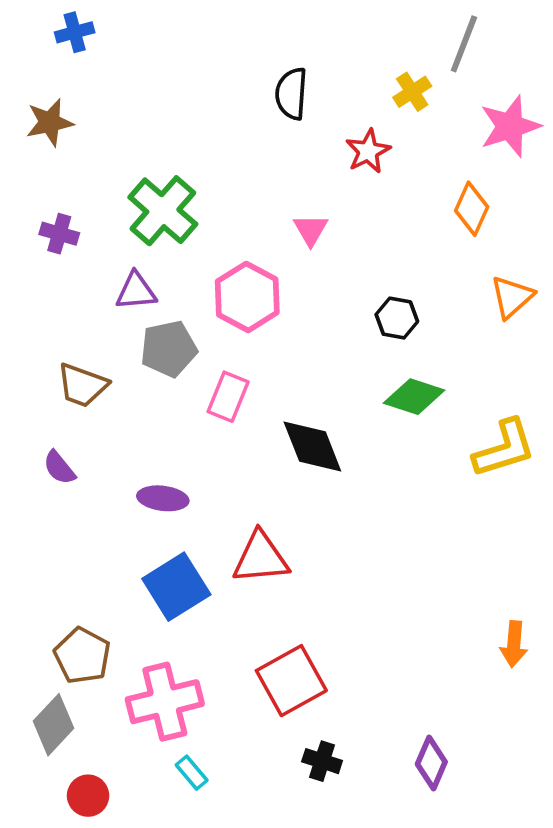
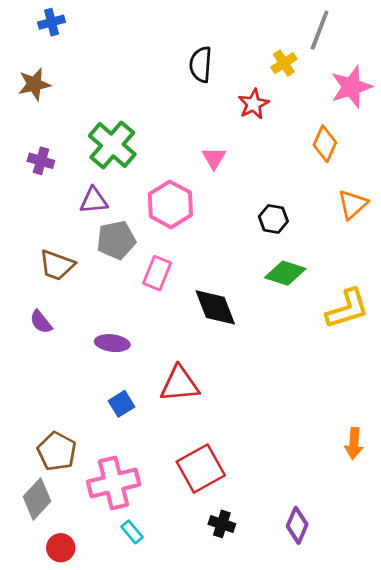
blue square: (176, 587) -> (121, 404), size x0.6

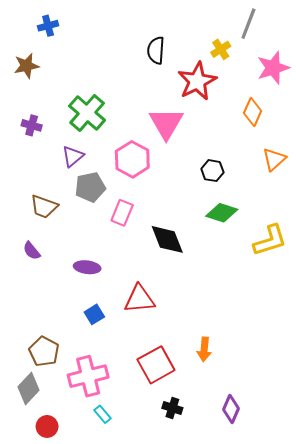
blue cross: (52, 22) -> (48, 26), moved
red star: (254, 104) -> (197, 81), size x1.6
pink triangle: (214, 158) -> (166, 123), size x1.8
purple triangle: (94, 200) -> (73, 156), turned -35
orange arrow: (354, 443) -> (204, 349), moved

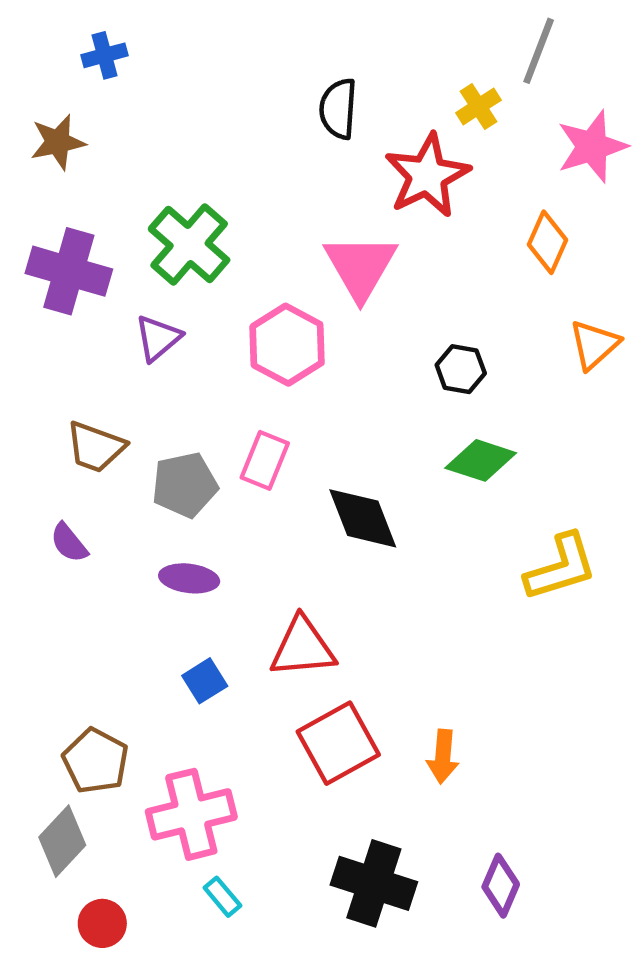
purple cross: (32, 125) -> (69, 271), size x1.8
gray pentagon: (90, 187) -> (185, 485), moved
yellow L-shape: (270, 240) -> (561, 567), moved
red square: (156, 365) -> (338, 743), moved
black cross: (172, 408) -> (374, 883), size x1.8

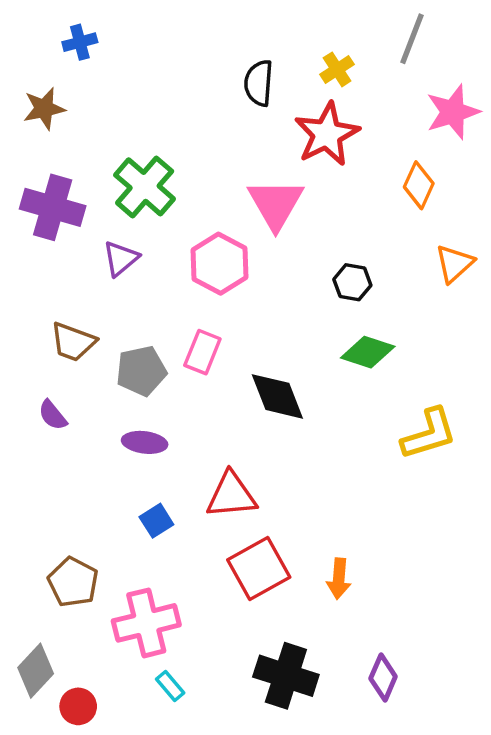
yellow cross: (478, 106) -> (337, 69), moved
gray diamond: (62, 841) -> (36, 671), moved

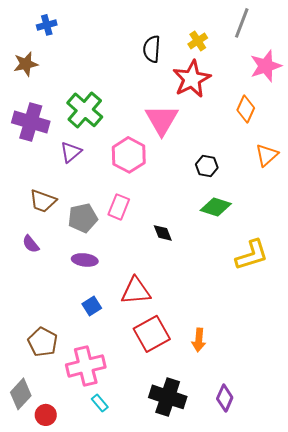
black diamond: (277, 396) -> (163, 233), size x0.6

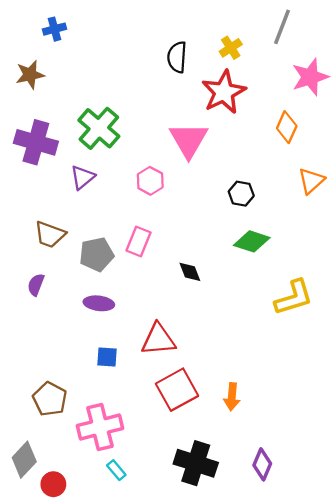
pink hexagon: (129, 155) -> (150, 181), size x0.7
purple semicircle: (31, 244) -> (36, 285), turned 60
blue square: (92, 306) -> (107, 357), turned 36

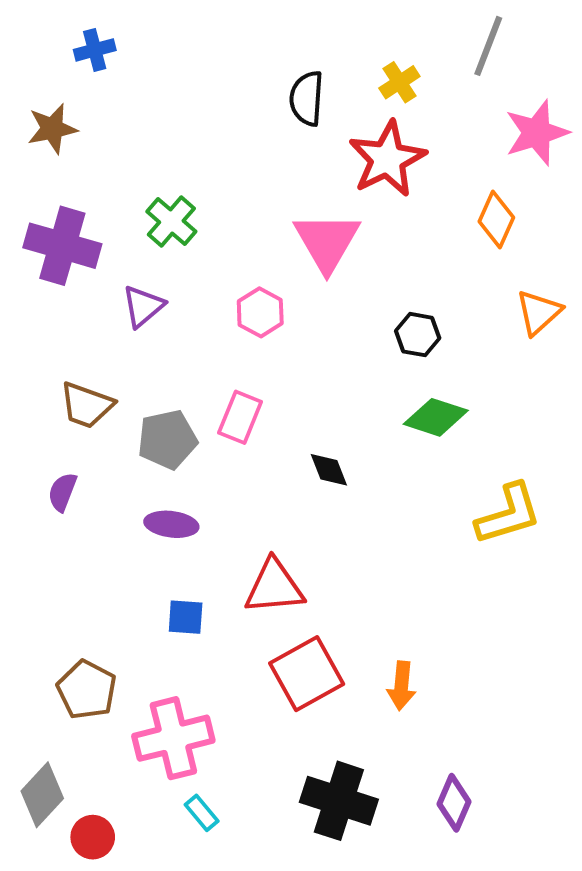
green cross: (99, 128) -> (171, 222), size x0.7

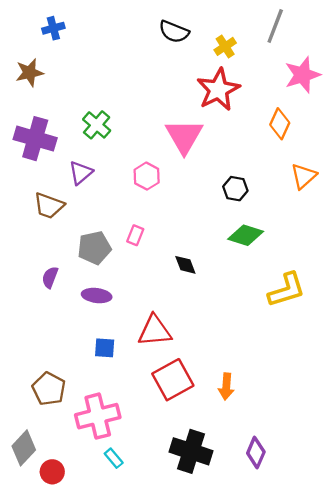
black semicircle: (307, 98) -> (174, 32), moved, turned -72
brown trapezoid: (87, 405) -> (49, 206), moved
pink rectangle: (240, 417) -> (135, 235), size x0.7
purple semicircle: (62, 492) -> (50, 277), moved

